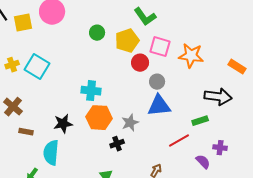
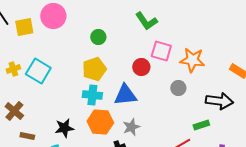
yellow pentagon: (127, 41) -> (94, 69), moved
gray circle: (157, 82) -> (178, 88), moved
blue triangle: (159, 106) -> (125, 95), moved

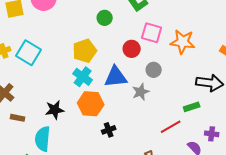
green circle: (98, 37) -> (105, 18), moved
gray circle: (178, 88) -> (154, 70), moved
cyan cross: (92, 95) -> (83, 77), turned 30
gray star: (131, 127) -> (141, 92), moved

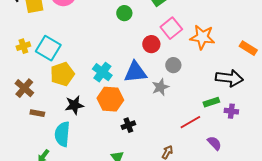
pink square: (152, 33) -> (171, 28), turned 35
yellow pentagon: (85, 51) -> (62, 74), moved
purple cross: (212, 134) -> (231, 111), moved

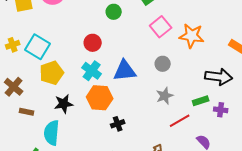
red circle: (151, 44) -> (93, 43), moved
gray star: (160, 87) -> (165, 96), moved

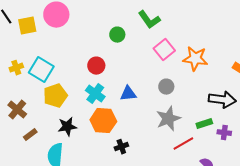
blue triangle: (125, 71) -> (128, 94), size x0.7
gray star: (165, 96) -> (168, 119), size x1.4
brown rectangle: (27, 112) -> (30, 135), turned -48

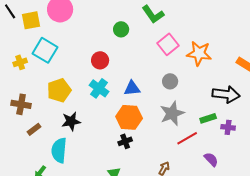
cyan square: (41, 70) -> (45, 50), moved
brown cross: (17, 110) -> (21, 104), turned -30
orange hexagon: (103, 121) -> (129, 117), moved

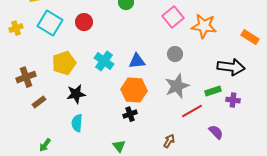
red circle: (100, 60) -> (84, 22), moved
yellow cross: (20, 62) -> (16, 28), moved
brown cross: (21, 104) -> (26, 77), turned -30
cyan semicircle: (59, 150) -> (77, 123), moved, size x0.7

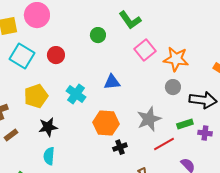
gray circle: (175, 54) -> (173, 87), moved
blue triangle: (137, 61) -> (112, 82), moved
black cross: (130, 114) -> (120, 147), moved

